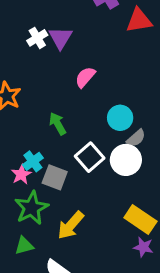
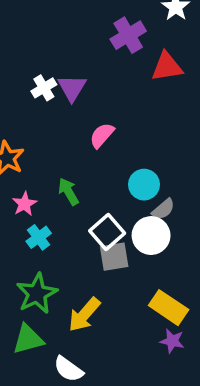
pink star: (21, 174) -> (24, 204), moved
gray square: (55, 177) -> (114, 257), moved, turned -30
green triangle: (24, 246) -> (28, 339), size x1.4

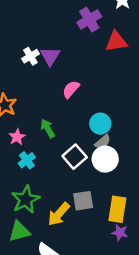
gray semicircle: (163, 209) -> (103, 142), moved
gray square: (114, 257) -> (83, 201), moved
yellow rectangle: (169, 308) -> (117, 209), turned 65

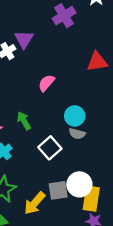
red triangle: (116, 42) -> (97, 62), moved
purple triangle: (50, 56) -> (24, 39), moved
gray semicircle: (103, 142) -> (77, 134), turned 56
white circle: (105, 159) -> (79, 184), moved

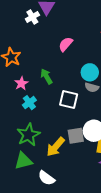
white square: (50, 148) -> (69, 100), turned -36

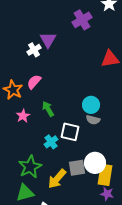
pink semicircle: (66, 44) -> (34, 82), moved
cyan cross: (29, 103) -> (51, 142), moved

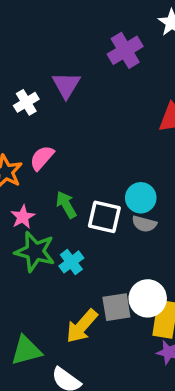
white cross: (34, 50) -> (26, 102), moved
white square: (70, 132) -> (104, 217), moved
green star: (30, 167) -> (35, 252), moved, turned -30

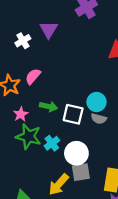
green arrow: (66, 205) -> (49, 106), turned 132
white circle: (148, 298) -> (76, 153), moved

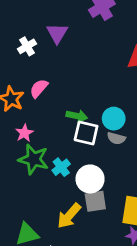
green arrow: (49, 106) -> (77, 116), moved

